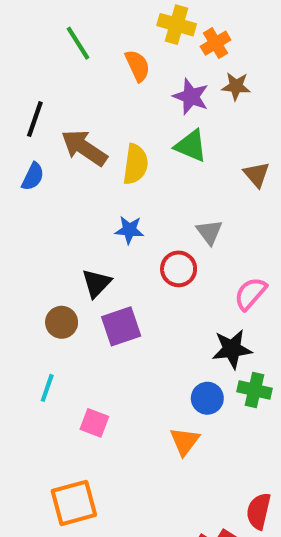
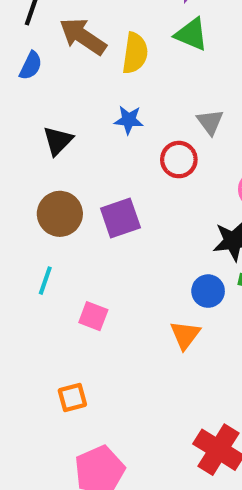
black triangle: (96, 283) -> (58, 141), moved
brown circle: (62, 322) -> (60, 214), size x1.4
orange square: (74, 503) -> (72, 397), size x0.6

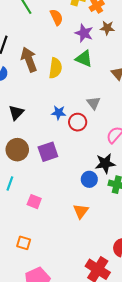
brown arrow: (83, 36) -> (29, 60), turned 35
blue star: (129, 120) -> (59, 113), moved
blue circle: (208, 291) -> (89, 179), moved
orange square: (72, 397) -> (24, 243), turned 32

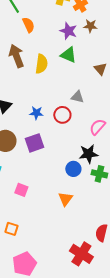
orange semicircle: (56, 17) -> (28, 25), moved
gray triangle: (94, 103) -> (77, 97), turned -40
blue star: (59, 113) -> (36, 113), moved

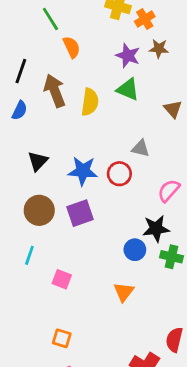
blue star: (36, 113) -> (83, 171), size x1.5
orange square: (11, 229) -> (62, 338), moved

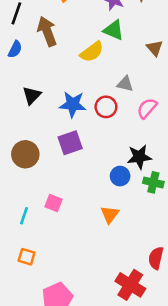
yellow semicircle: (90, 102) -> (92, 52), moved, turned 45
pink semicircle: (169, 191) -> (147, 108), moved
brown circle: (39, 210) -> (25, 154), moved
cyan line: (29, 255) -> (24, 216), moved
orange square: (62, 338) -> (27, 257), moved

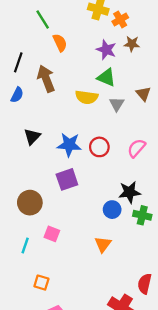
yellow semicircle: (92, 52) -> (87, 97), turned 45
gray triangle: (125, 84) -> (117, 104), moved, turned 49
brown circle: (25, 154) -> (30, 203), moved
orange square: (27, 257) -> (41, 283), moved

